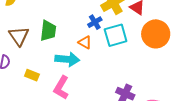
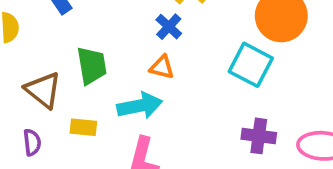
cyan square: (116, 35) -> (251, 65), moved, turned -30
yellow rectangle: (32, 75) -> (83, 127), moved

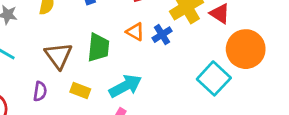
orange triangle: (162, 67) -> (135, 32), moved
cyan arrow: (140, 106) -> (125, 86), turned -32

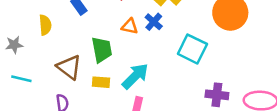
cyan square: (214, 78) -> (192, 49), moved
yellow rectangle: (80, 90) -> (101, 82), moved

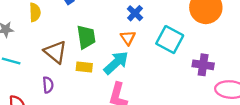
orange triangle: (130, 26) -> (128, 38), moved, turned 42
purple cross: (217, 95) -> (203, 65), moved

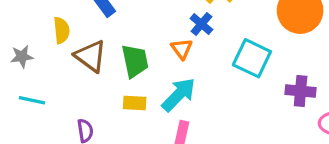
orange triangle: (128, 38) -> (182, 49), moved
brown triangle: (55, 52) -> (91, 56), moved

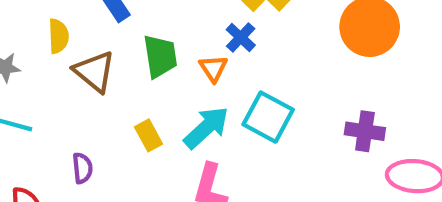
cyan square: (252, 58) -> (268, 117), moved
green trapezoid: (135, 61) -> (160, 56), moved
yellow rectangle: (135, 103) -> (149, 135), turned 55

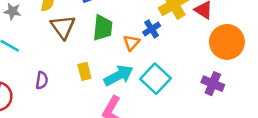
purple cross: (365, 131) -> (213, 84), moved

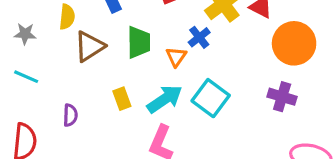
brown triangle: (63, 27) -> (89, 46), turned 40

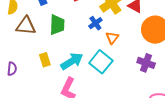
brown triangle: (89, 46) -> (26, 26), turned 35
orange triangle: (176, 57) -> (112, 38), moved

